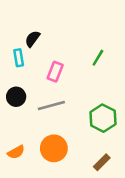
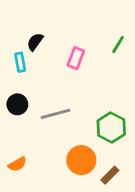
green line: (98, 58) -> (118, 45), moved
pink rectangle: (55, 72) -> (76, 58), moved
orange circle: (54, 148) -> (81, 160), moved

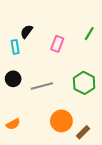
green hexagon: (111, 127) -> (84, 83), moved

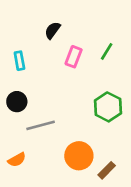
black semicircle: (26, 32) -> (52, 30), moved
green line: (89, 34) -> (107, 51), moved
gray line: (42, 86) -> (41, 125), moved

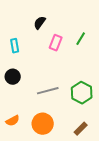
green hexagon: (108, 107) -> (82, 93), moved
gray line: (41, 125) -> (48, 91), moved
orange circle: (79, 156) -> (43, 124), moved

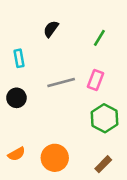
green line: (81, 39) -> (99, 38), moved
pink rectangle: (56, 43) -> (96, 80), moved
gray line: (48, 91) -> (61, 83), moved

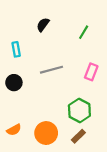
pink rectangle: (96, 80) -> (91, 72), moved
green hexagon: (104, 118) -> (79, 110), moved
brown rectangle: (103, 164) -> (78, 136), moved

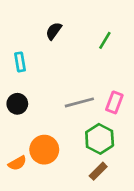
gray line: (52, 70) -> (79, 102), moved
pink rectangle: (91, 72) -> (114, 102), moved
orange circle: (46, 133) -> (44, 150), moved

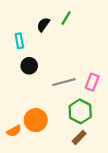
green line: (105, 40) -> (66, 18), moved
cyan rectangle: (20, 62) -> (19, 41), moved
black circle: (17, 104) -> (29, 66), moved

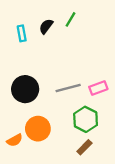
cyan rectangle: (19, 41) -> (22, 33), moved
black circle: (29, 66) -> (25, 89), moved, size x1.5
pink rectangle: (92, 82) -> (98, 88), turned 49

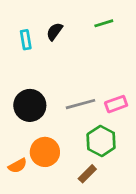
green line: (70, 19) -> (104, 23), moved, turned 42
brown rectangle: (84, 147) -> (87, 174), moved

